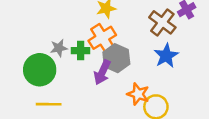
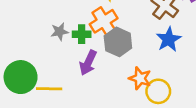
green circle: (40, 70) -> (21, 77), moved
purple arrow: (102, 72) -> (88, 63), moved

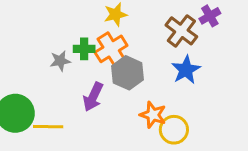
green cross: (82, 34) -> (84, 49), moved

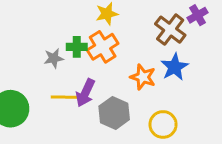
gray hexagon: (128, 73) -> (114, 113), moved
orange star: (153, 115) -> (143, 77), moved
yellow line: (48, 127) -> (65, 97), moved

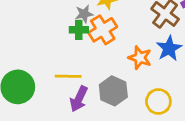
gray star: (54, 58) -> (84, 14), moved
purple arrow: (85, 93) -> (79, 99), moved

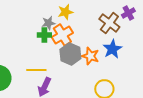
gray hexagon: (113, 91) -> (70, 54), moved

